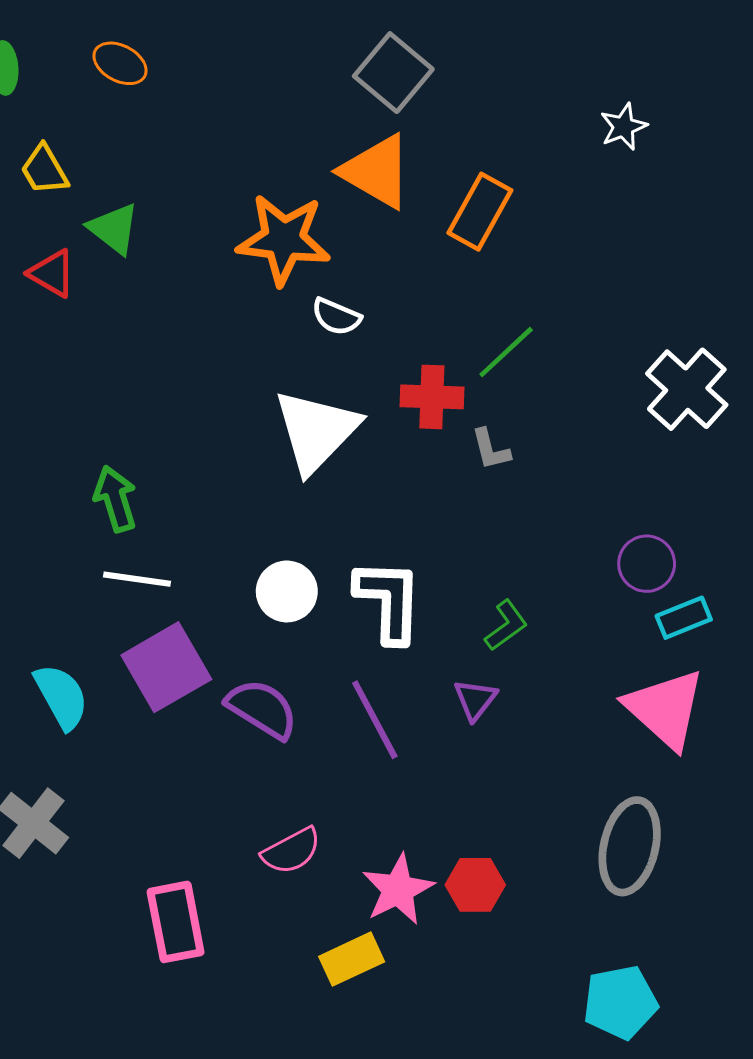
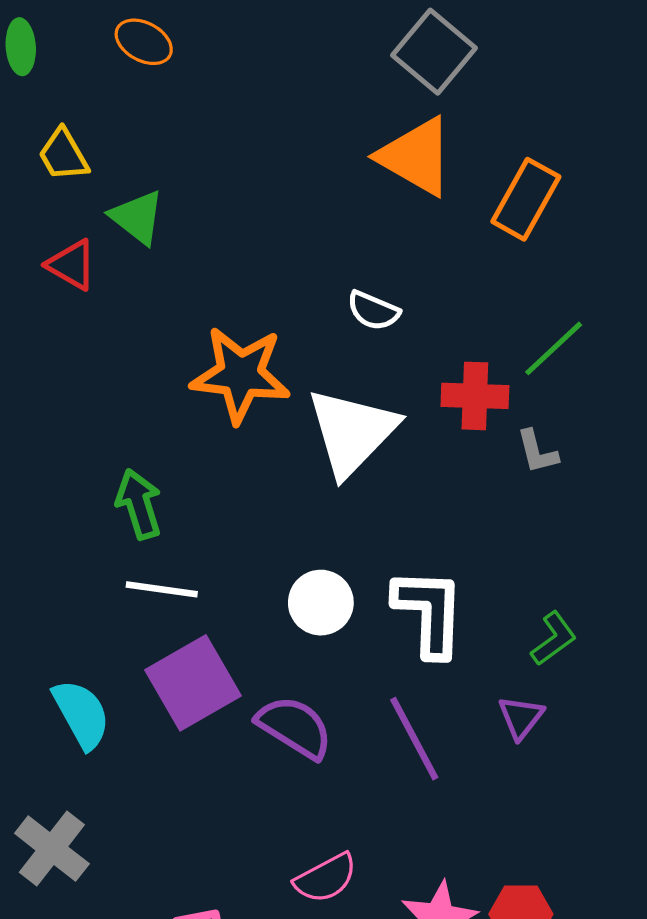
orange star: (284, 239) -> (240, 375), moved

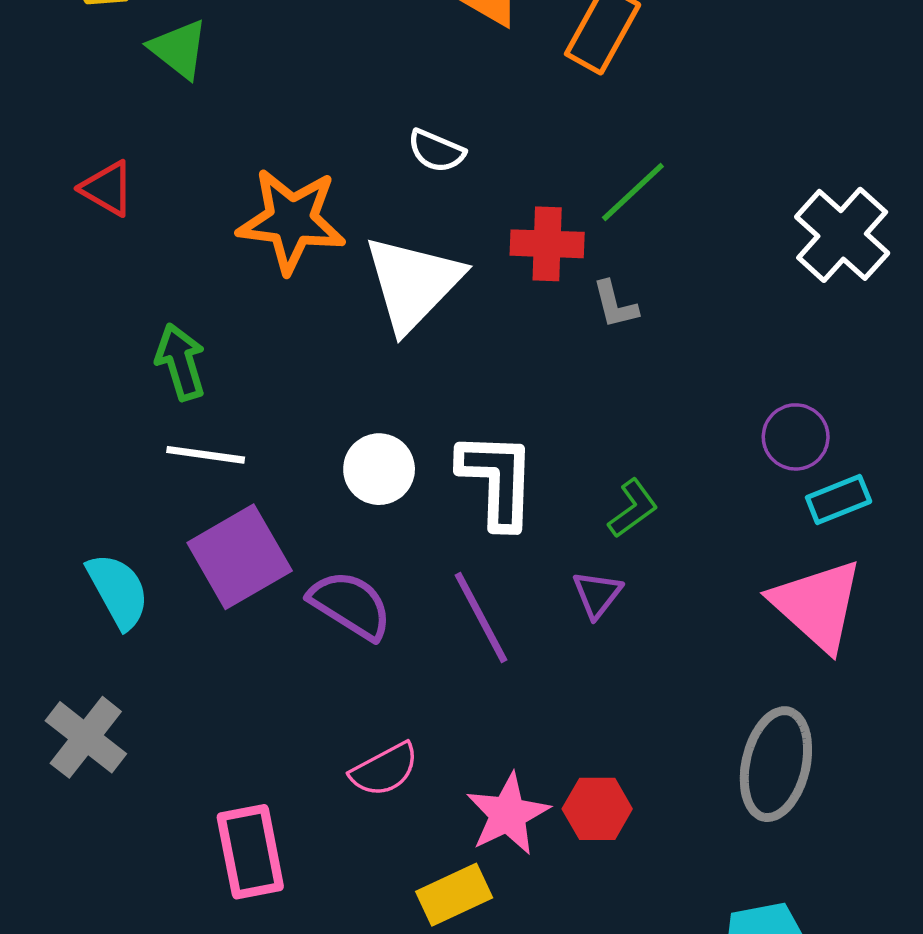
red triangle: (72, 265) -> (107, 188), moved

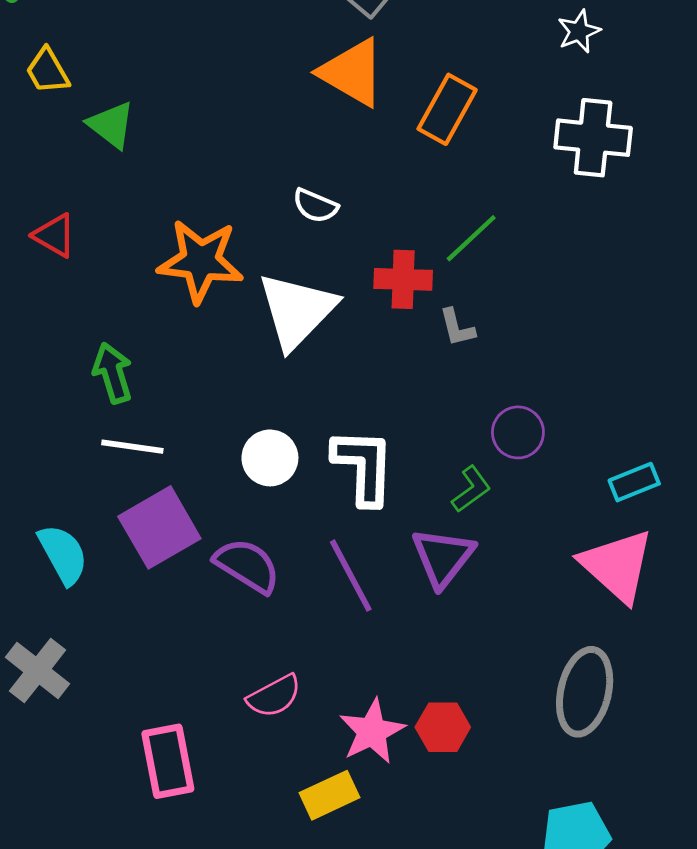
white cross: (842, 235) -> (593, 138), moved, turned -36
purple circle: (796, 437) -> (518, 432), moved
purple triangle: (597, 594) -> (443, 557), size x1.6

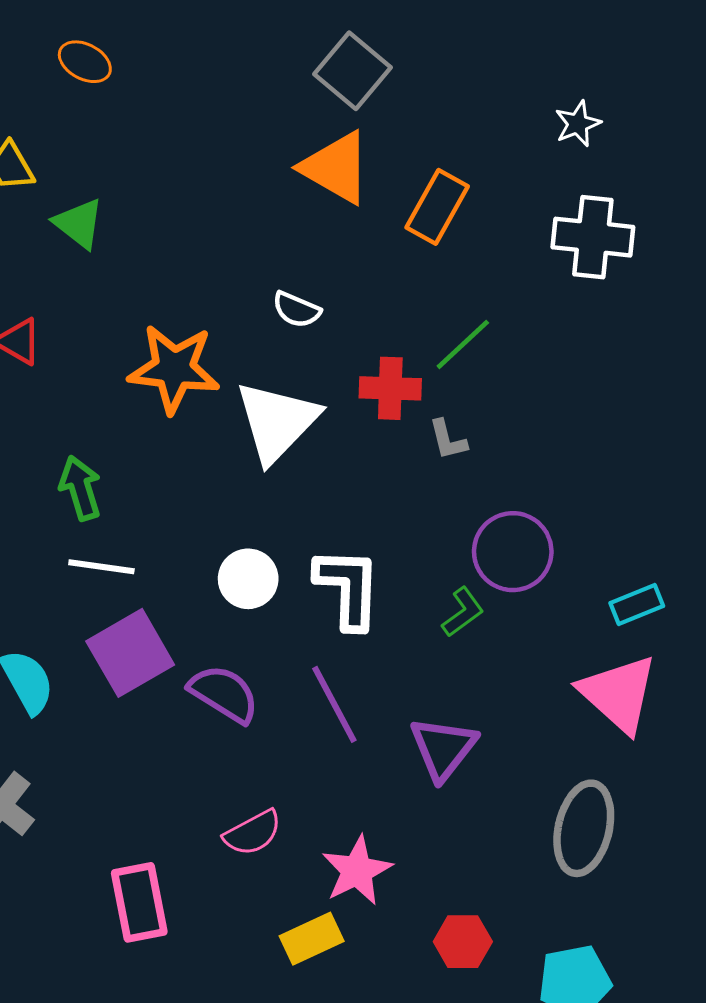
purple circle: (518, 432) -> (513, 552), size x1.4
purple triangle: (443, 557) -> (443, 748), moved
red hexagon: (443, 727) -> (463, 942), moved

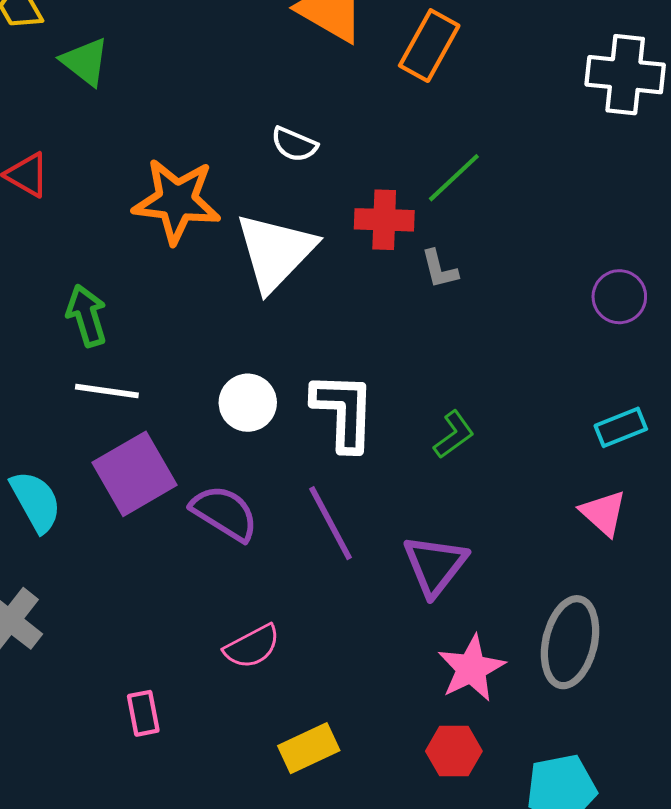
white cross: (593, 237) -> (625, 75), moved
purple circle: (513, 552) -> (619, 297), moved, size x0.7
pink triangle: (619, 694) -> (603, 513), size x0.6
pink star: (357, 871) -> (471, 668), moved
pink rectangle: (139, 902) -> (143, 713), size x0.6

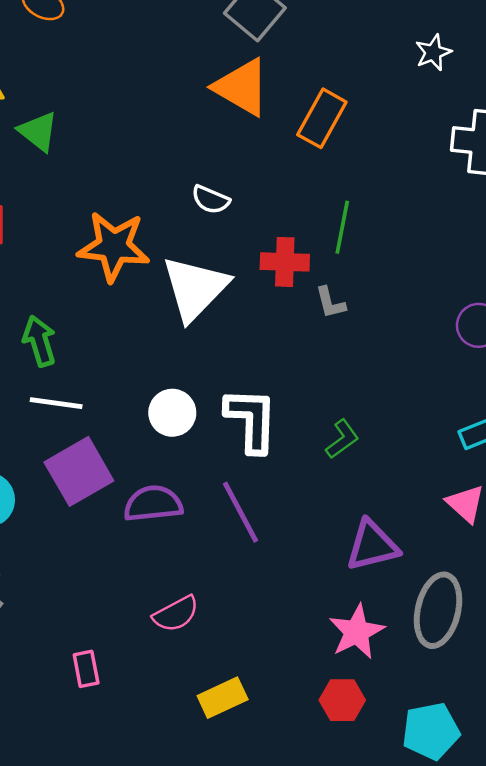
green line: (454, 178) -> (342, 227), turned -36
purple semicircle: (225, 513) -> (153, 504), turned -38
purple triangle: (435, 565) -> (372, 546), moved, turned 38

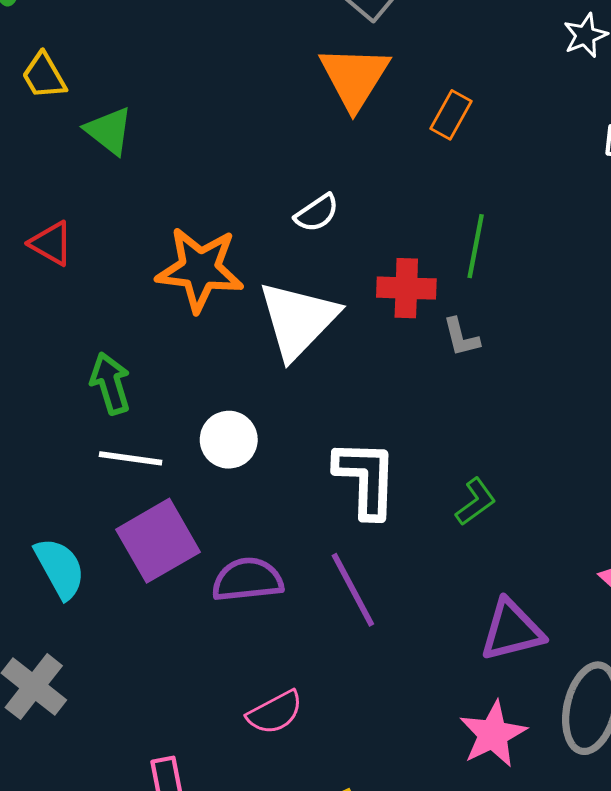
orange triangle: (242, 87) -> (354, 77), turned 32
orange rectangle: (322, 118) -> (451, 115), size x0.7
white semicircle: (211, 200) -> (317, 213), turned -57
white circle: (172, 413) -> (229, 440), moved

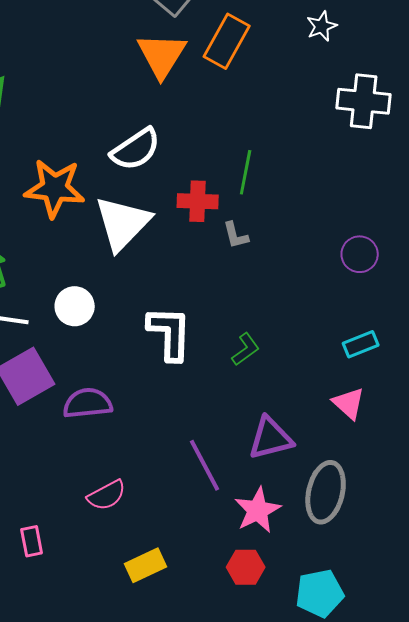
orange rectangle: (451, 115) -> (227, 41), moved, size x1.6
white semicircle: (317, 213) -> (136, 149), size x1.6
purple line: (353, 590) -> (205, 465), moved

